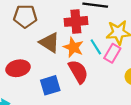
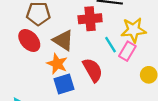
orange star: (73, 47) -> (57, 64), moved
red ellipse: (18, 68) -> (29, 41), moved, turned 60

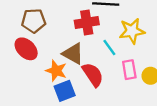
brown triangle: (63, 40) -> (73, 54), moved
pink rectangle: (127, 51) -> (129, 70), moved, turned -36

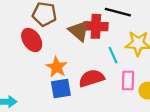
brown triangle: (73, 54) -> (79, 31), moved
red semicircle: (93, 75) -> (91, 78), turned -85

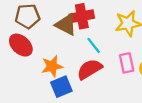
cyan line: (113, 55) -> (94, 45), moved
orange star: (57, 67) -> (52, 66), turned -30

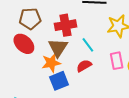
red cross: (82, 16) -> (66, 25), moved
brown triangle: (66, 25) -> (58, 48), moved, turned 35
red semicircle: (90, 69) -> (84, 66), size x0.7

